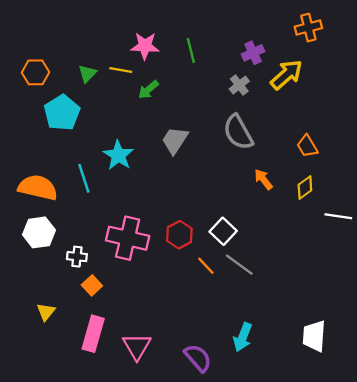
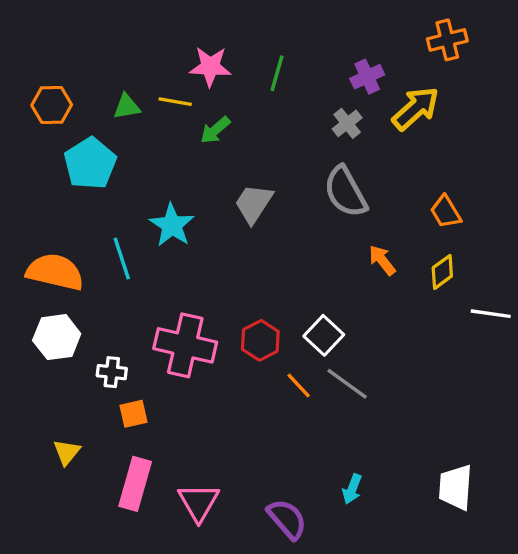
green line: (191, 50) -> (277, 73), turned 30
green triangle: (87, 74) -> (127, 107), turned 36
orange square: (92, 285) -> (133, 414), turned 30
cyan arrow: (243, 337) -> (352, 489), size x0.7

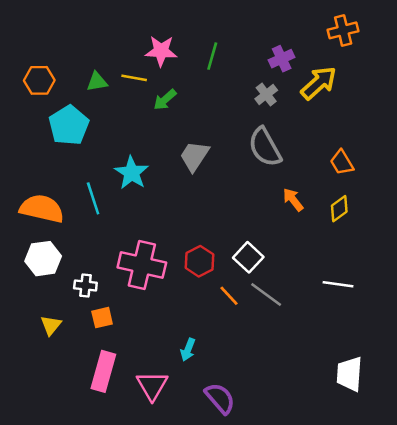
white line: (491, 314) -> (338, 284), moved
yellow triangle: (67, 452) -> (51, 325), moved
cyan arrow: (352, 489) -> (188, 350), moved

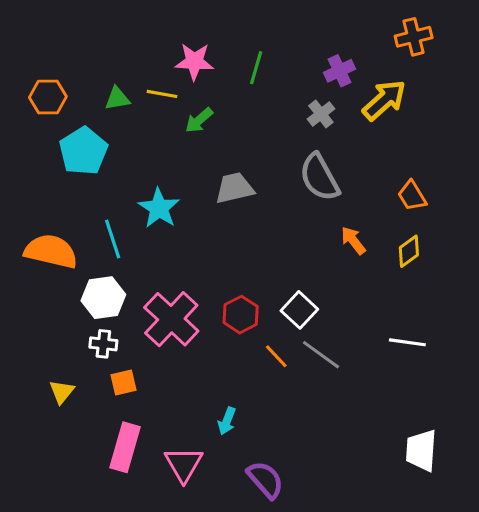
gray trapezoid: (194, 156) -> (235, 188), turned 44
white hexagon: (43, 259) -> (103, 298), moved
pink cross: (142, 265) -> (171, 319), turned 30

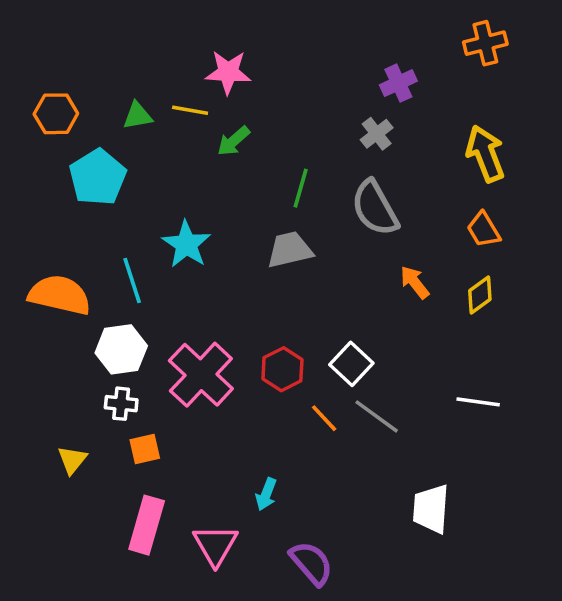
green line: (256, 68) -> (301, 188), moved
yellow arrow: (384, 100) -> (485, 154), moved, turned -69
gray trapezoid: (235, 188) -> (290, 250), moved
white trapezoid: (421, 450) -> (431, 509), moved

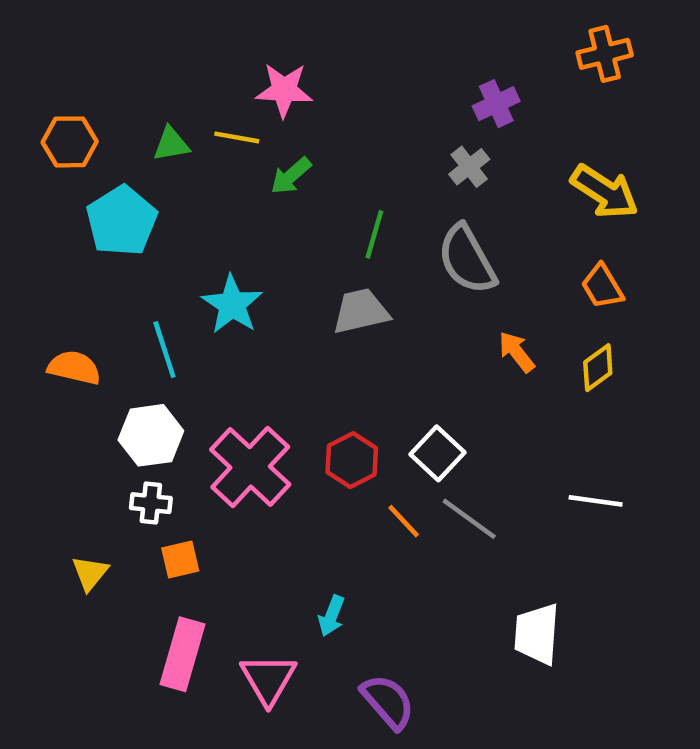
yellow arrow: (485, 154) -> (605, 192), turned 144
orange semicircle: (60, 295) -> (74, 368), size x0.7

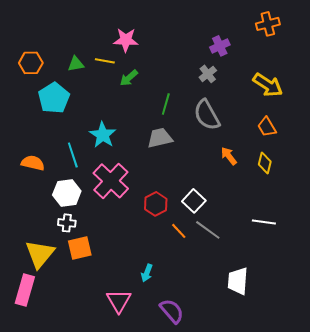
yellow diamond: (598, 368) -> (265, 163), turned -40
pink cross: (250, 467) -> (111, 181), moved
orange square: (180, 559) -> (80, 248), size x1.4
yellow triangle: (90, 573) -> (40, 254), size x1.8
pink rectangle: (183, 654) -> (25, 290), moved

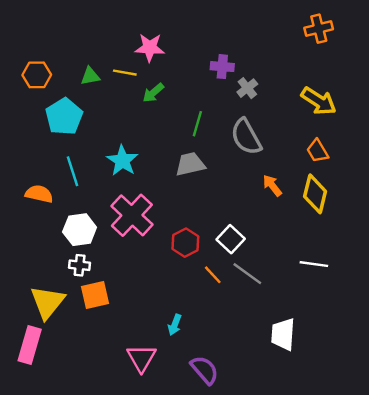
purple cross: (220, 46) -> (222, 67), moved, turned 30
cyan line: (73, 155) -> (72, 171), moved
yellow diamond: (265, 163) -> (315, 194), size x1.5

